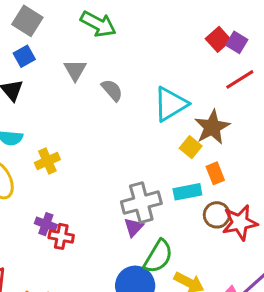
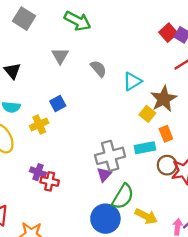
blue square: (24, 56) -> (58, 103), moved
gray semicircle: (112, 90) -> (98, 69), moved
cyan triangle: (171, 104) -> (132, 81), size x0.7

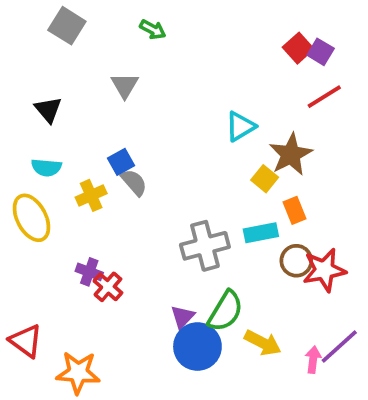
green arrow: (78, 21) -> (153, 29), size x0.6
gray semicircle: (98, 69) -> (134, 182), moved
purple triangle: (104, 174) -> (183, 317), moved
red cross: (50, 181) -> (108, 287), turned 30

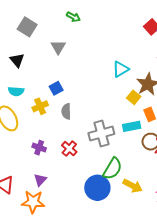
gray square: (67, 26) -> (27, 27), moved
gray semicircle: (134, 182) -> (66, 111), moved, turned -140
red cross: (108, 287) -> (69, 149), moved
purple triangle: (183, 317) -> (40, 180), moved

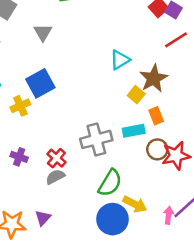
blue square: (56, 88) -> (40, 83), size x1.6
gray semicircle: (66, 111) -> (55, 177), moved, turned 63
purple triangle: (40, 180) -> (43, 218), moved
blue circle: (97, 188) -> (113, 219), moved

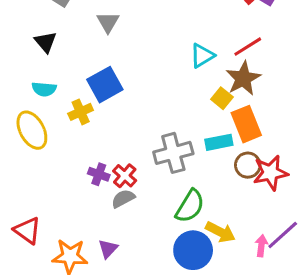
red line: (176, 40) -> (248, 47), moved
orange rectangle: (156, 116) -> (246, 124), size x1.6
purple cross: (19, 157) -> (99, 174), moved

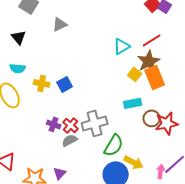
gray triangle: (108, 22) -> (60, 24), turned 35
blue square: (105, 85) -> (65, 84), moved, size x0.7
yellow cross: (81, 112) -> (42, 83), turned 35
orange rectangle: (246, 124) -> (155, 77), moved
gray cross: (173, 153) -> (95, 123), moved

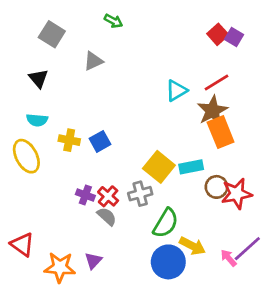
yellow square: (135, 74) -> (159, 167), moved, size x1.6
gray cross: (95, 123) -> (140, 194), size x0.7
gray semicircle: (70, 140) -> (107, 216), turned 70
pink arrow: (161, 171) -> (229, 258), turned -48

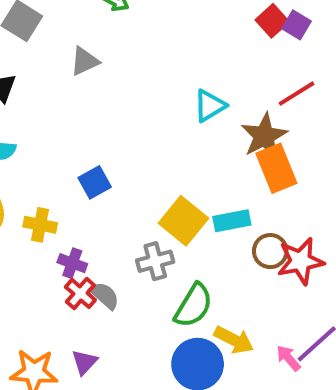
red line: (217, 83) -> (297, 94), moved
yellow cross: (69, 140) -> (40, 225), moved
red cross: (108, 196) -> (80, 293), moved

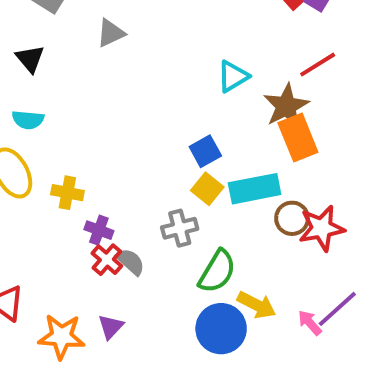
blue square: (95, 182) -> (205, 151), moved
yellow square: (183, 221) -> (207, 189), size x0.7
cyan rectangle: (232, 221) -> (255, 189), size x1.4

